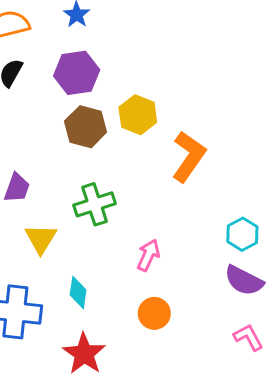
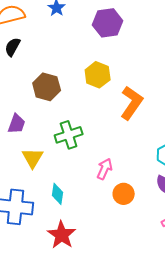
purple hexagon: (77, 73) -> (108, 23), moved
brown hexagon: (86, 127) -> (47, 87), moved
orange circle: (154, 313) -> (124, 194), moved

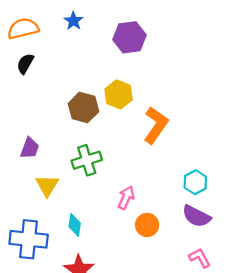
brown hexagon: (47, 87) -> (83, 108), moved

